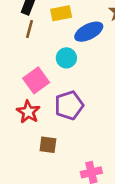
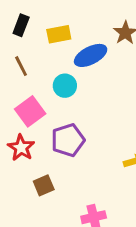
brown line: (30, 29) -> (21, 66), moved, turned -42
brown square: (48, 145) -> (44, 185), turned -30

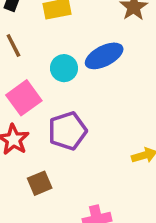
blue ellipse: (91, 55) -> (104, 56), moved

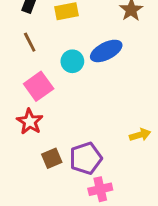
purple pentagon: (67, 131) -> (86, 158), moved

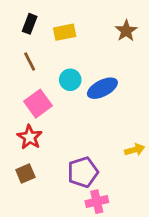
blue ellipse: (106, 51) -> (102, 88), moved
brown square: (52, 158) -> (25, 174), moved

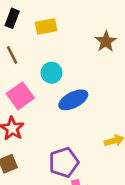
brown star: (126, 31) -> (106, 41), moved
blue ellipse: (102, 88) -> (73, 100), moved

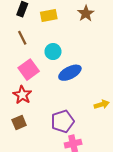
brown star: (106, 41) -> (86, 13), moved

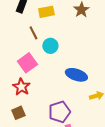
brown line: (22, 38) -> (33, 33), moved
blue ellipse: (70, 73) -> (76, 75), moved, turned 45

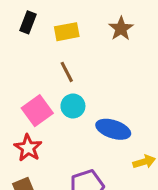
brown line: (33, 33) -> (67, 72), moved
cyan circle: (50, 46) -> (73, 106), moved

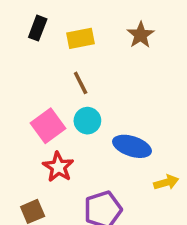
red star: (28, 148) -> (58, 167), moved

